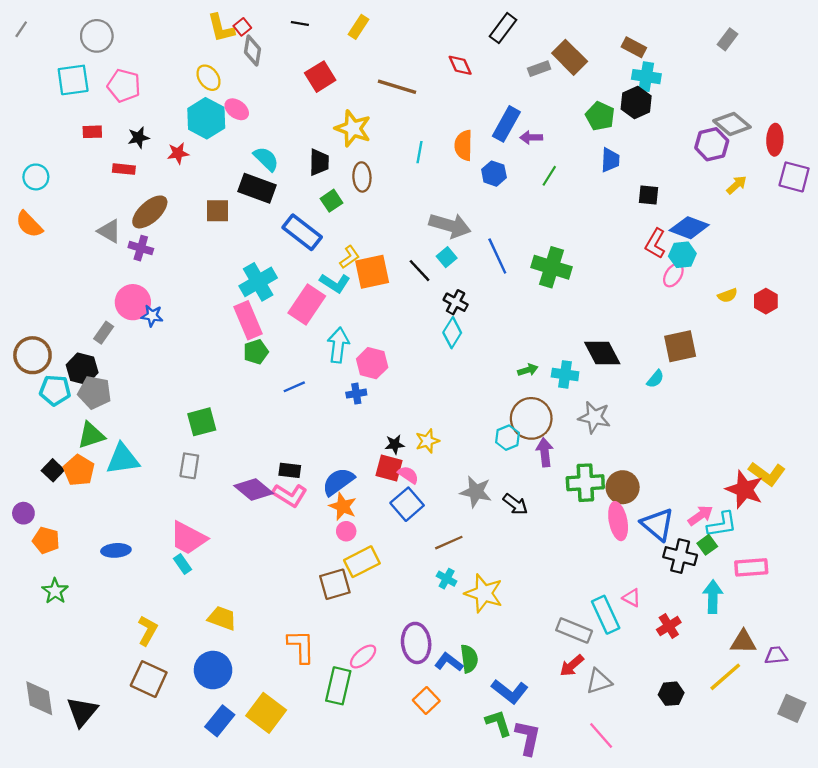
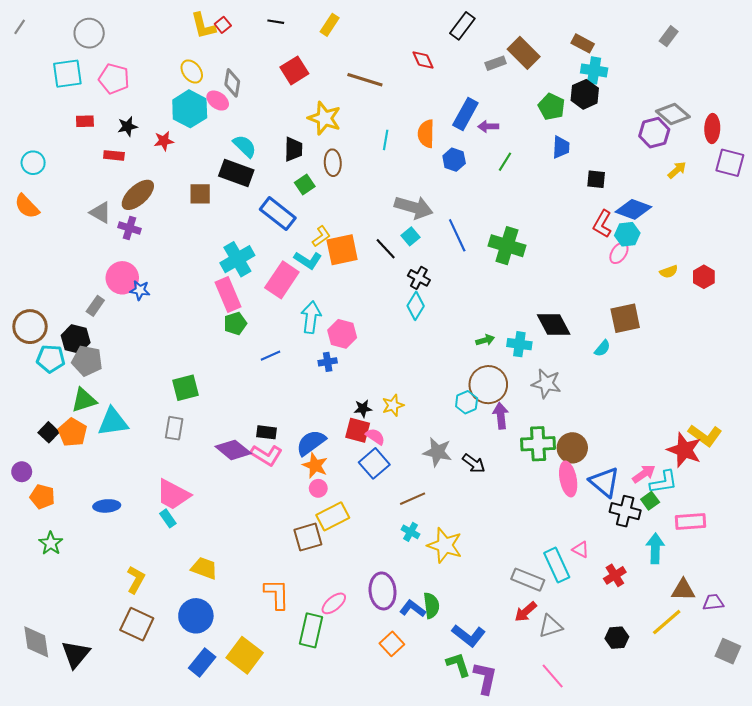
gray diamond: (253, 51) -> (232, 83), moved

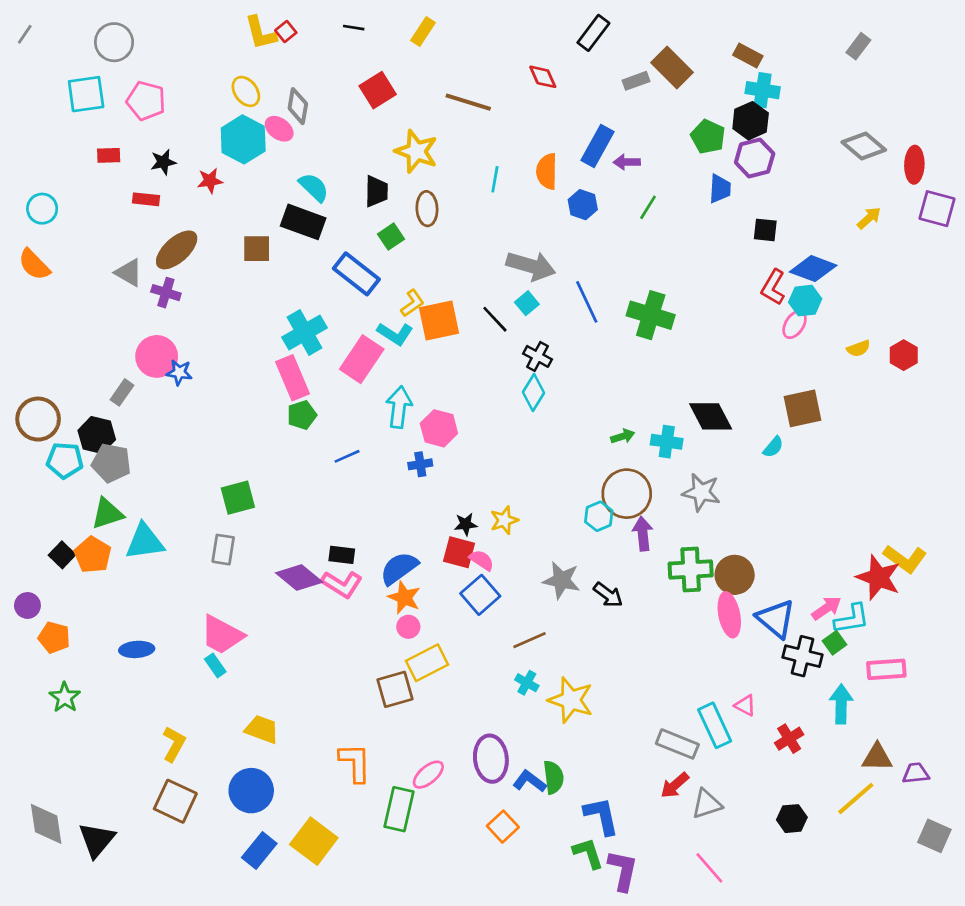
purple hexagon: (654, 133) -> (755, 158), moved
blue L-shape: (469, 636) -> (601, 816), turned -140

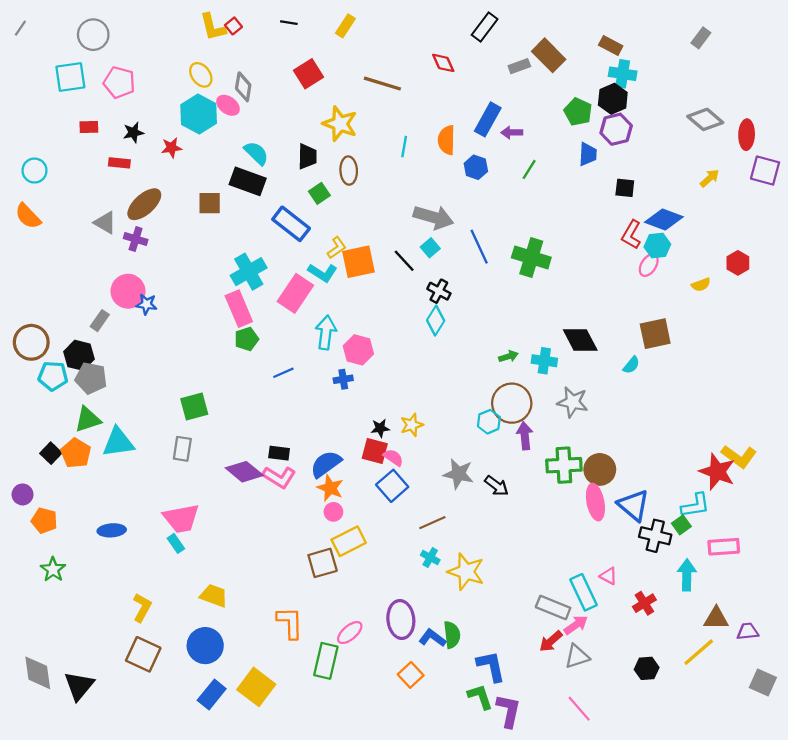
red hexagon: (904, 355) -> (738, 263), moved
pink arrow: (826, 608) -> (576, 625), moved
pink trapezoid: (222, 635) -> (181, 518), turned -39

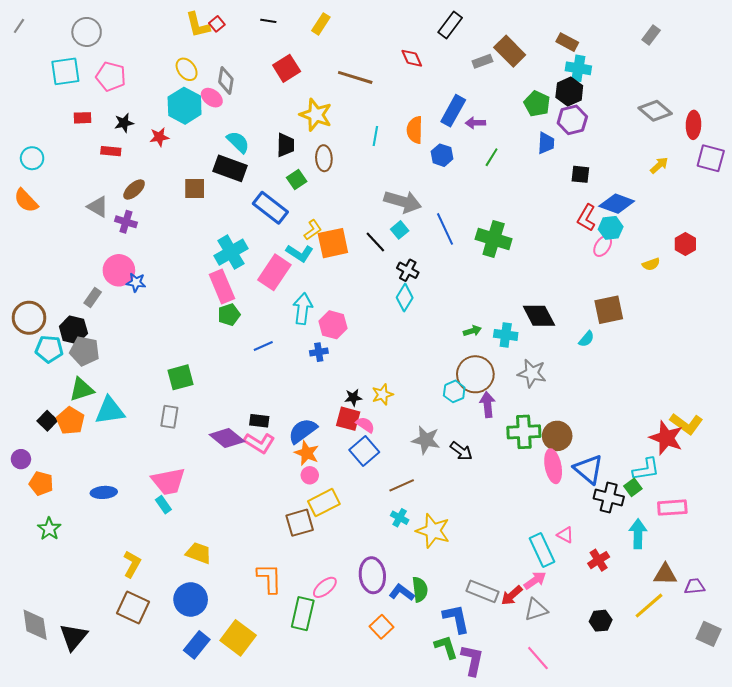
brown ellipse: (144, 204) -> (134, 190), size x0.7
gray rectangle: (553, 608) -> (482, 591), moved

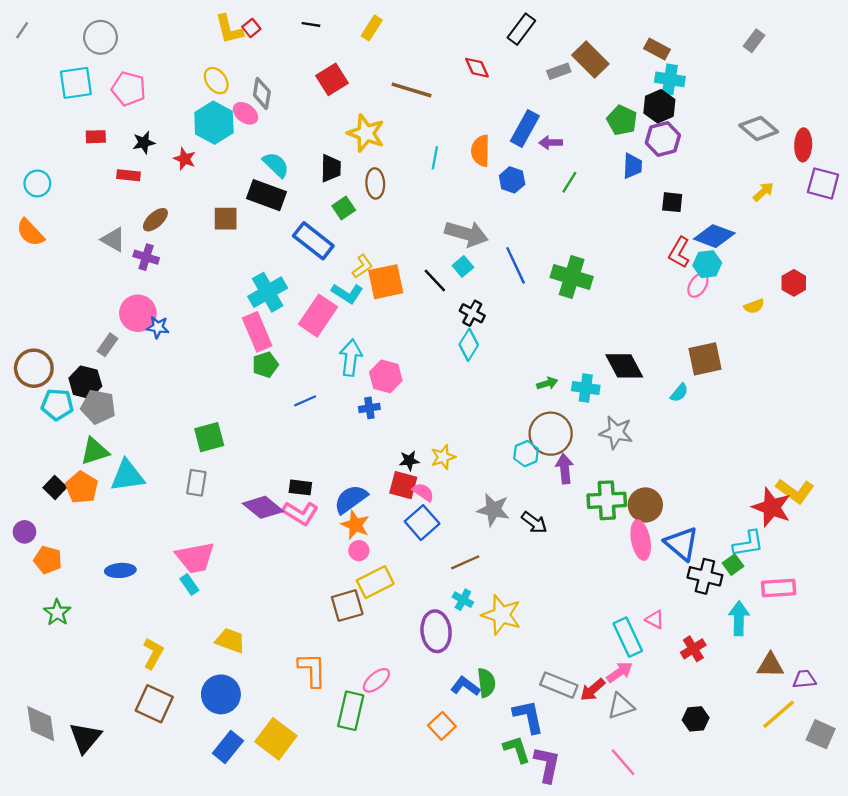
red star: (159, 137) -> (185, 159), turned 30
purple ellipse: (372, 575) -> (436, 631), moved
yellow line: (649, 606) -> (779, 714), moved

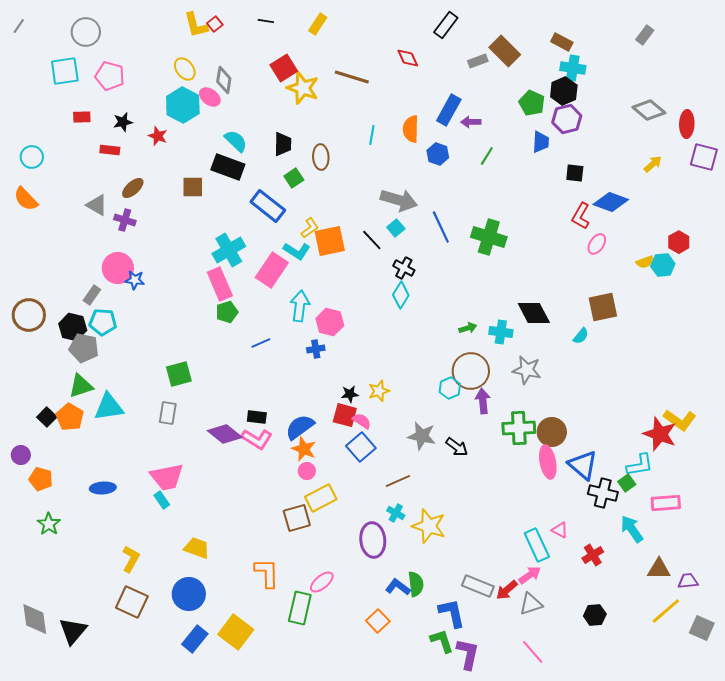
yellow star: (366, 133) -> (303, 88), moved
cyan hexagon: (707, 264) -> (663, 265), moved
cyan pentagon: (57, 404) -> (103, 322), moved
cyan arrow: (739, 618) -> (632, 529), turned -36

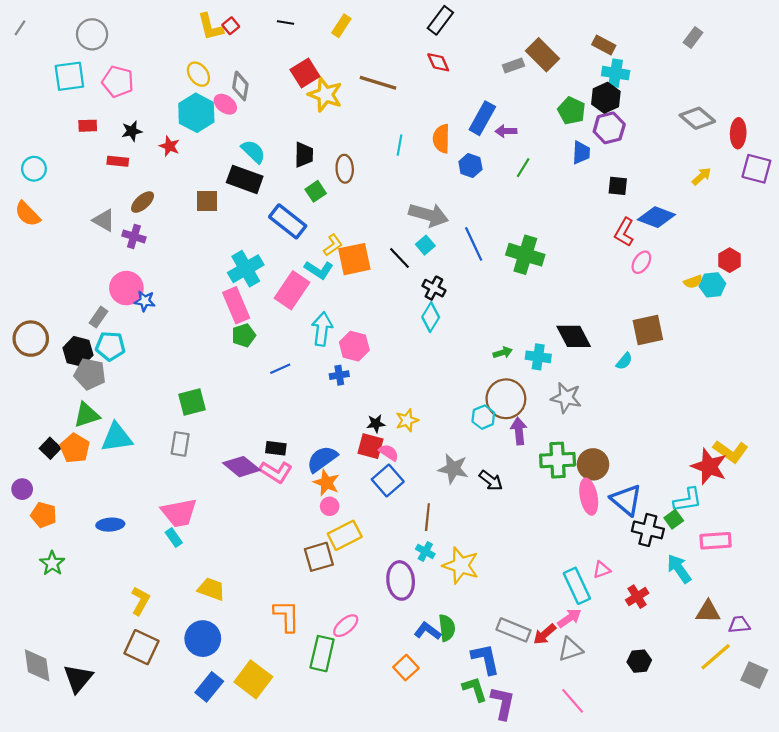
black rectangle: (446, 25) -> (440, 20), moved
brown line: (398, 481) -> (427, 517), turned -60
pink triangle: (560, 530) -> (602, 570), turned -48

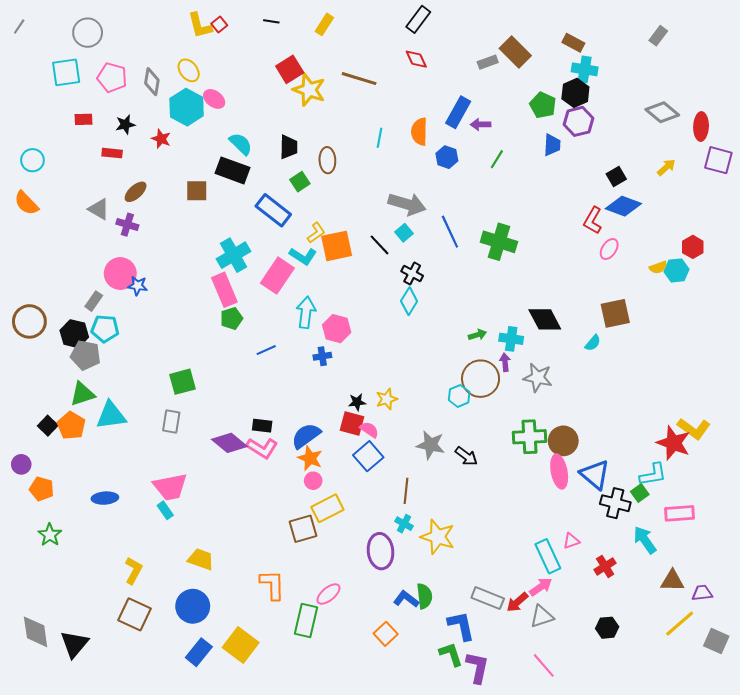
gray diamond: (240, 86) -> (152, 82), moved
black square: (618, 186) -> (616, 177), moved, turned -36
purple arrow: (519, 431) -> (505, 362), moved, size x0.7

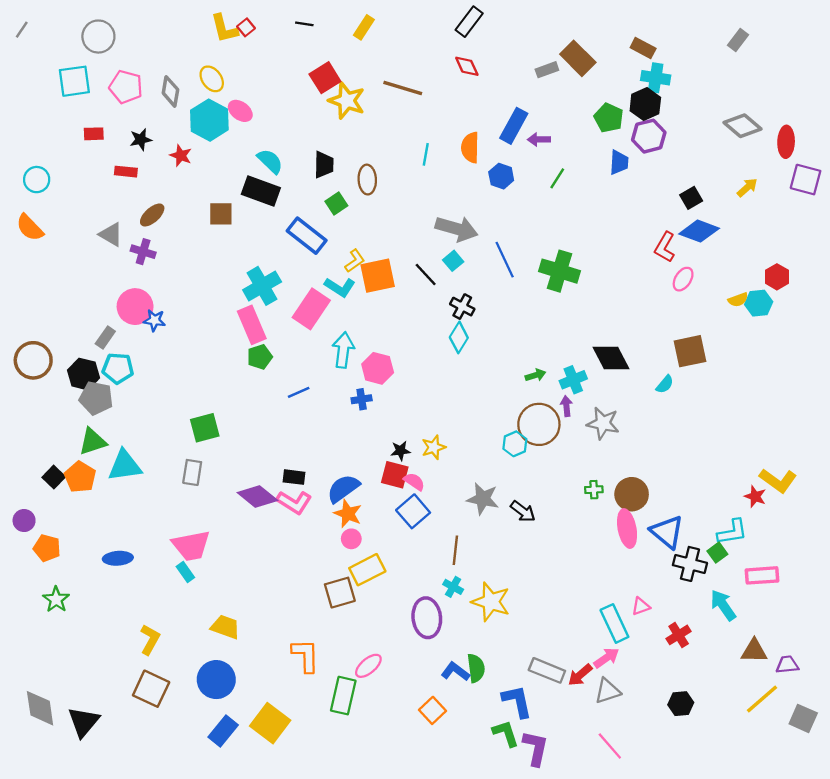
cyan cross: (511, 339) -> (573, 380), turned -30
green cross: (530, 437) -> (594, 490), size x0.5
red star: (673, 443) -> (755, 496), size x0.6

